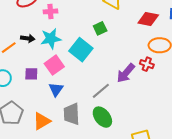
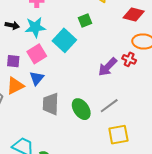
gray line: (101, 91) -> (109, 106), moved
orange triangle: (42, 121) -> (15, 86), moved

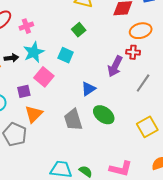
cyan square: (64, 40) -> (66, 55), size x0.7
blue triangle: (37, 78) -> (88, 89), moved, turned 35
gray line: (109, 106) -> (143, 83), moved

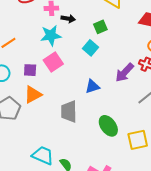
cyan square: (66, 55) -> (90, 48), moved
black arrow: (11, 58) -> (68, 19), moved
green ellipse: (104, 115) -> (108, 126), moved

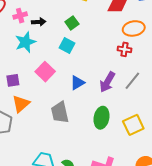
pink square: (53, 62) -> (45, 72), moved
purple arrow: (125, 73) -> (107, 82), moved
green ellipse: (108, 126) -> (102, 118), turned 60

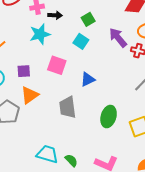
pink square: (45, 72) -> (57, 65), turned -30
purple arrow: (107, 82) -> (118, 38), moved, turned 105

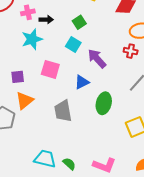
purple arrow: (118, 38) -> (97, 59), moved
green ellipse: (109, 117) -> (104, 103), moved

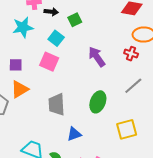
green square: (79, 22) -> (75, 20), moved
cyan star: (32, 39) -> (23, 27), moved
cyan square: (73, 44) -> (56, 38), moved
blue triangle: (82, 82) -> (74, 134), moved

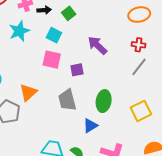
red cross: (131, 54) -> (139, 45), moved
purple square: (16, 65) -> (77, 70), moved
green ellipse: (98, 102) -> (104, 101), moved

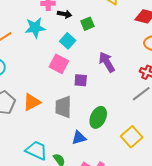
orange triangle: (28, 92) -> (32, 102), moved
yellow square: (141, 111) -> (132, 137), turned -30

